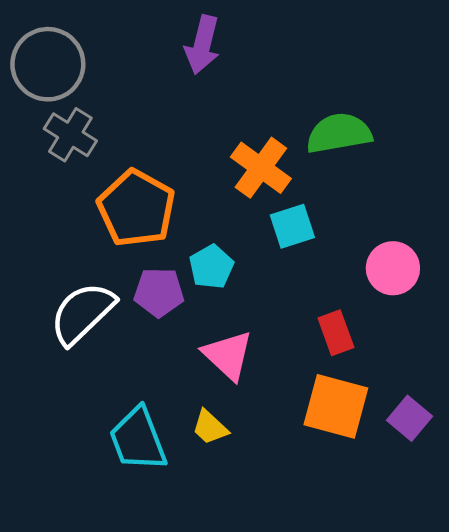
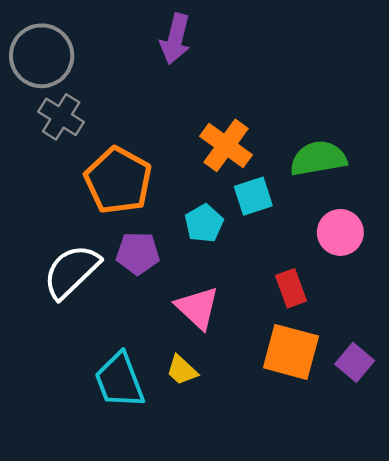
green semicircle: (339, 133) -> (318, 158), moved
cyan pentagon: (211, 267) -> (204, 223), moved

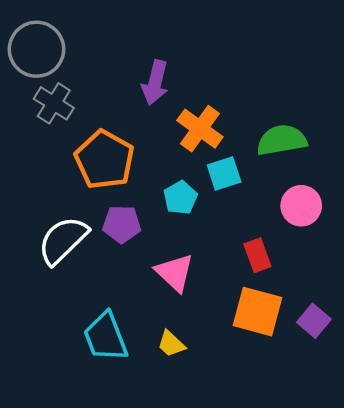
purple arrow: (175, 39) -> (155, 83), moved
yellow trapezoid: (182, 370) -> (171, 344), moved

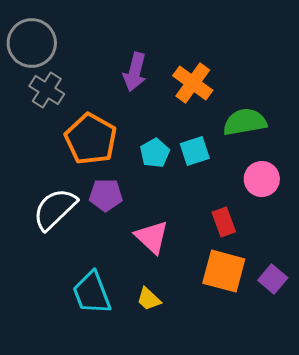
orange cross: (200, 129) -> (193, 83), moved
cyan pentagon: (180, 198) -> (155, 153), moved

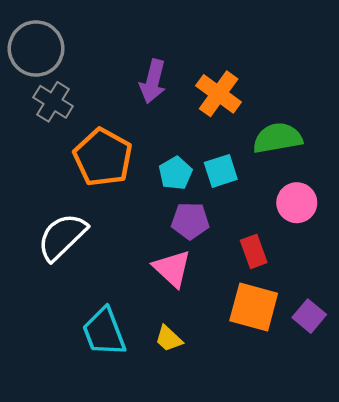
purple pentagon: (106, 195) -> (190, 221), moved

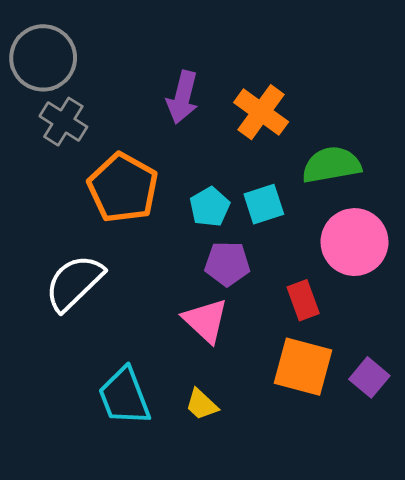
pink circle: (297, 203) -> (354, 242), size x1.4

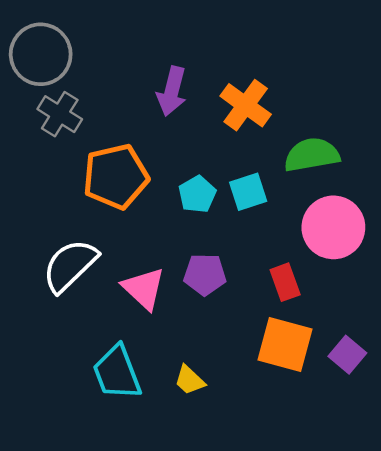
orange pentagon: (123, 188) -> (116, 176), turned 30
purple pentagon: (227, 264) -> (205, 275), moved
pink triangle: (206, 321) -> (144, 289), moved

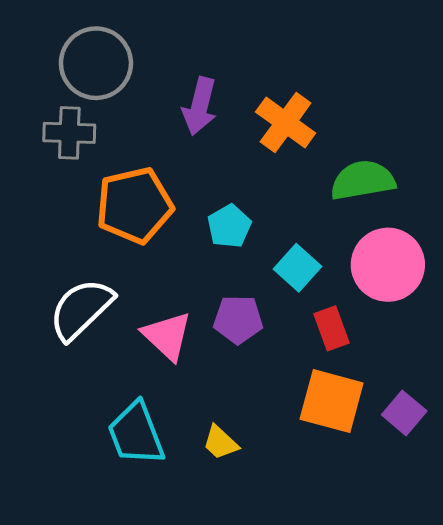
gray circle: (41, 54) -> (96, 63), moved
gray cross: (60, 114) -> (69, 133), turned -30
cyan square: (248, 192) -> (297, 268), moved, turned -30

